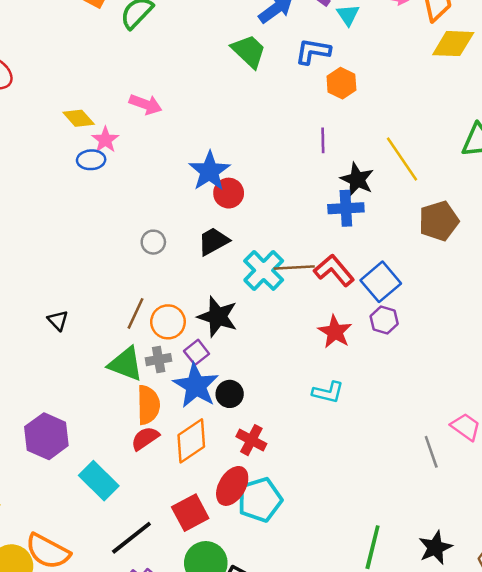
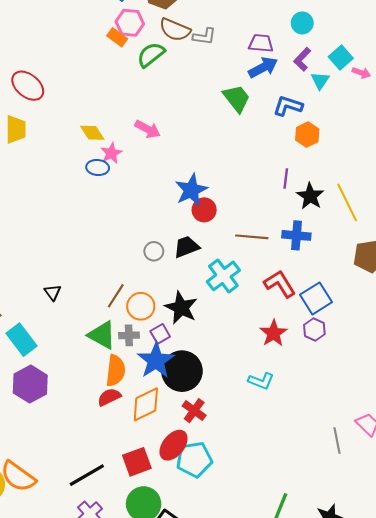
black star: (357, 179) -> (310, 196), moved
gray circle: (153, 242) -> (154, 251), moved
brown line: (294, 267) -> (252, 237), moved
black circle: (230, 394) -> (182, 371), size x1.8
cyan rectangle: (99, 481) -> (22, 340), moved

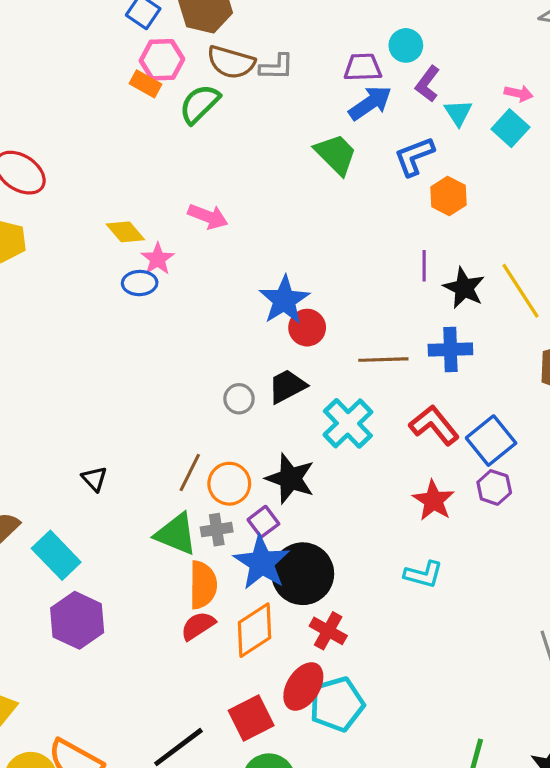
cyan circle: (302, 23) -> (406, 45), moved
cyan square: (341, 57) -> (510, 128), moved
blue L-shape: (288, 106) -> (414, 156), turned -32

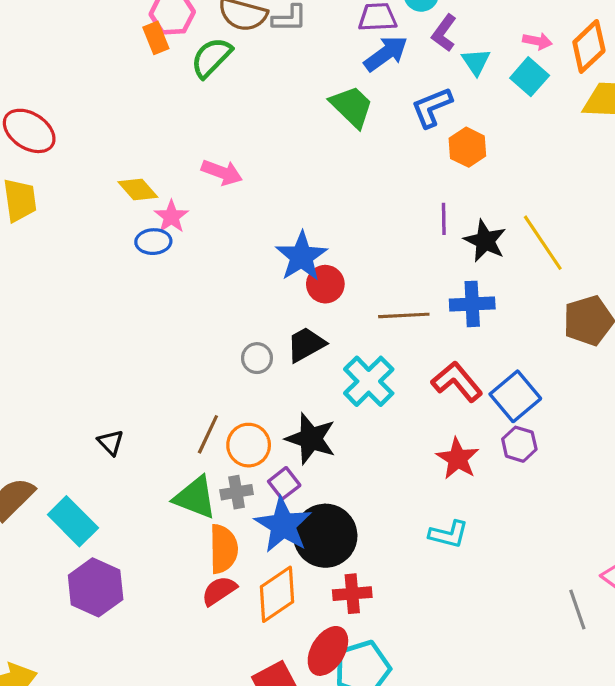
orange rectangle: (146, 84) -> (156, 38), turned 40
red cross: (328, 631) -> (352, 594), turned -33

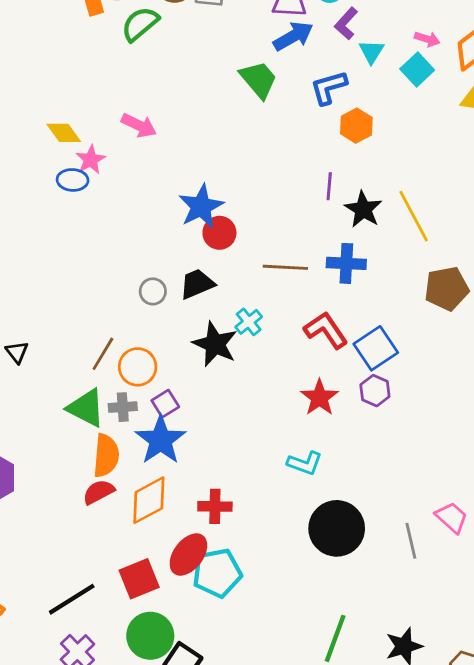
cyan cross: (369, 381) -> (249, 322), size x0.6
black star: (311, 439) -> (215, 344), moved
black circle: (325, 536) -> (337, 528), moved

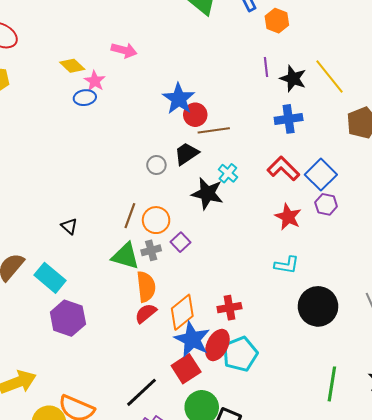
brown line: (285, 267) -> (214, 130), moved
blue star: (161, 440) -> (192, 339), moved

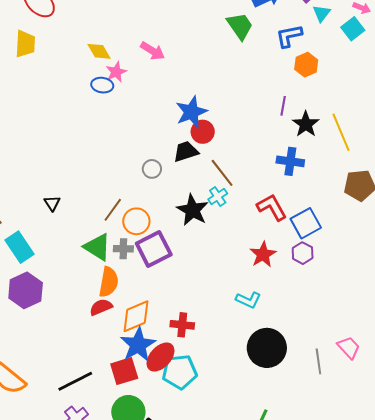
brown line: (214, 130) -> (222, 173), moved, turned 44
black trapezoid: (186, 154) -> (186, 152), moved
purple square: (181, 242) -> (154, 249), size x1.8

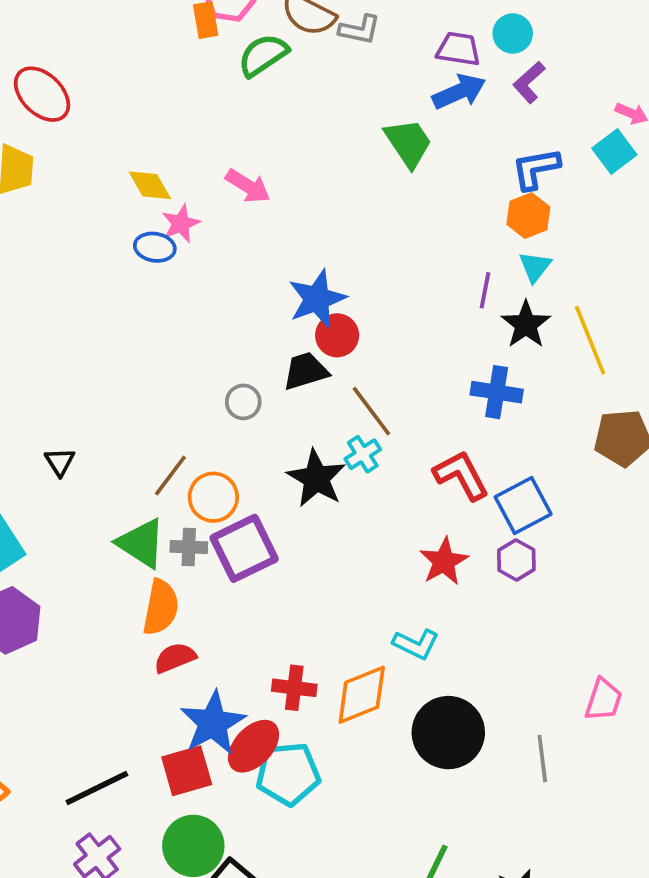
cyan triangle: (322, 13) -> (535, 267), moved
blue L-shape: (289, 36) -> (536, 169), moved
red semicircle: (101, 307) -> (175, 658), moved
orange diamond: (136, 316) -> (362, 695), moved
pink trapezoid: (349, 347) -> (603, 700), moved, turned 60

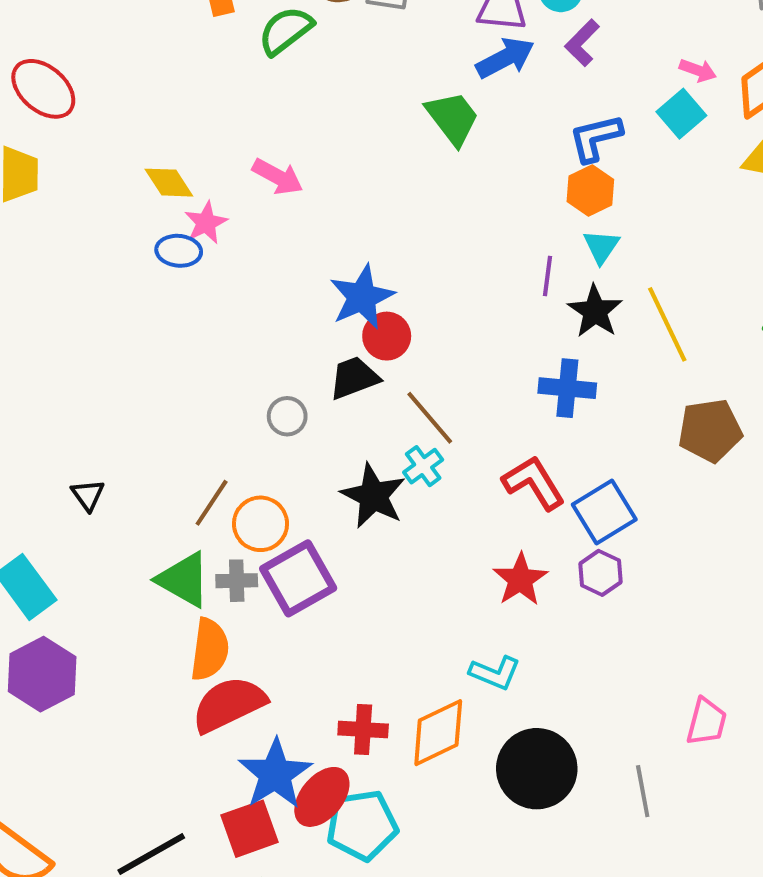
red semicircle: (175, 658) -> (229, 704), size x1.6

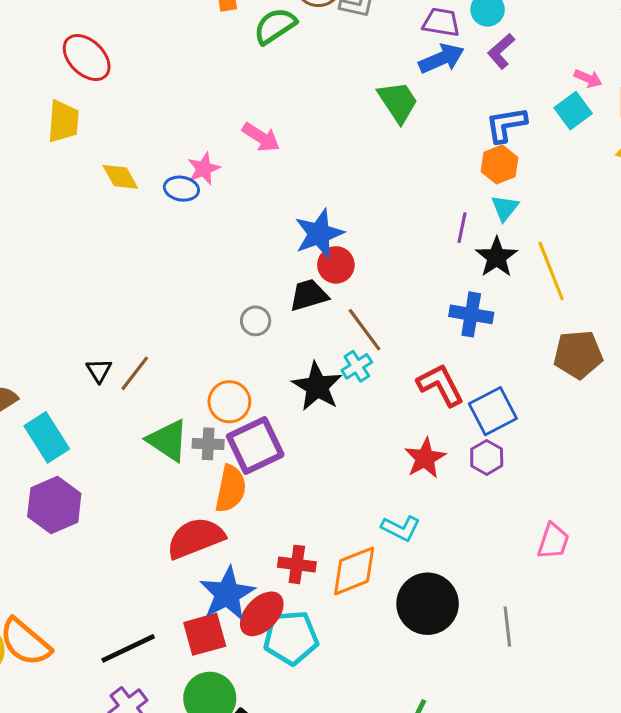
yellow diamond: (169, 183) -> (120, 177), moved
brown line: (212, 503) -> (135, 373), moved
orange semicircle: (210, 649) -> (231, 489), moved
pink trapezoid: (706, 722) -> (553, 541), moved

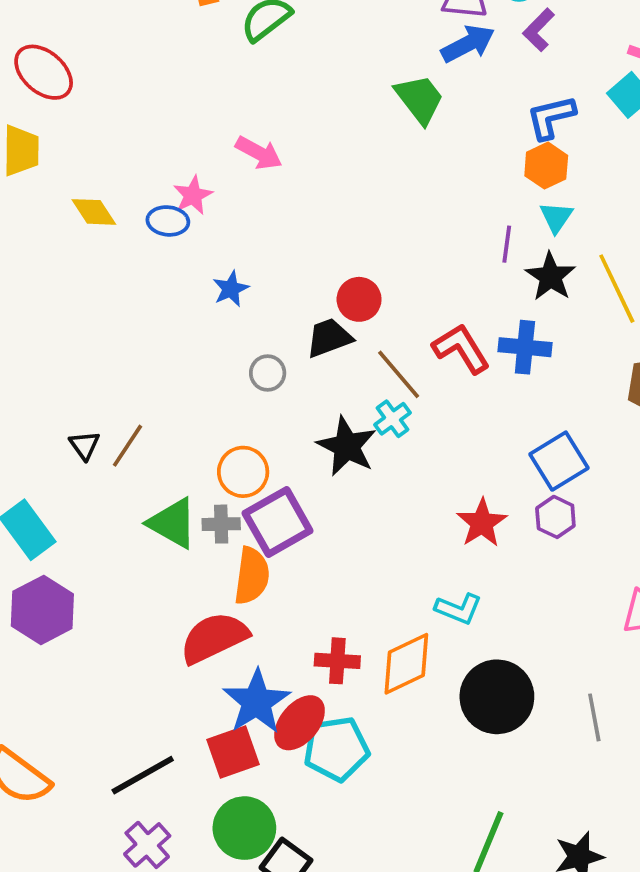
blue star: (319, 234) -> (231, 289), moved, size x0.6
red L-shape: (440, 385) -> (461, 349), moved

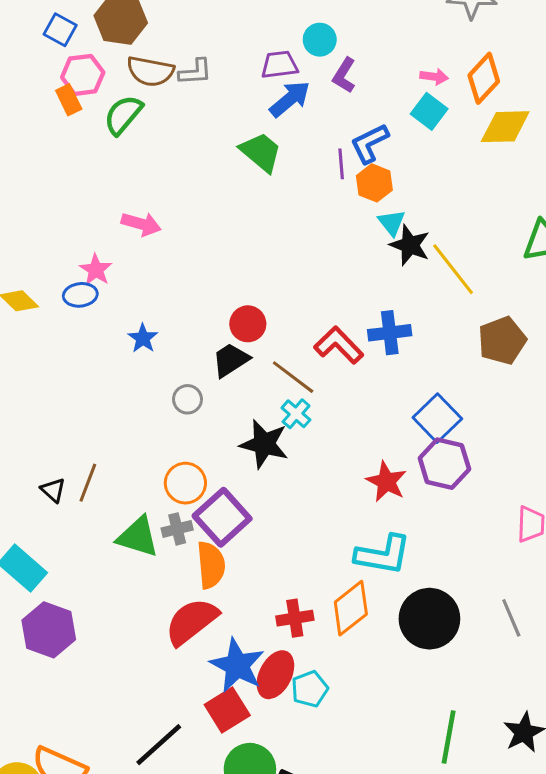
purple line: (507, 244) -> (341, 164), moved
black star: (551, 277) -> (410, 245), moved
purple hexagon: (555, 517) -> (444, 464), size x1.5
cyan L-shape: (459, 609) -> (383, 555), size x1.5
cyan pentagon: (336, 749) -> (310, 689), size x0.7

